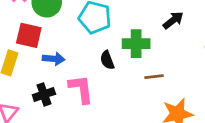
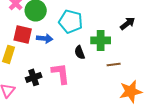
blue arrow: (54, 59) -> (45, 38), moved

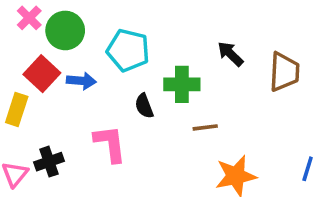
black arrow: (128, 23) -> (230, 54), turned -98
red square: (23, 34) -> (42, 74), turned 30
black cross: (34, 77) -> (49, 162), moved

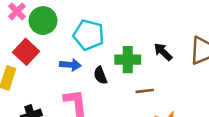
black arrow: (230, 54) -> (163, 52), moved
blue arrow: (81, 81) -> (70, 65), moved

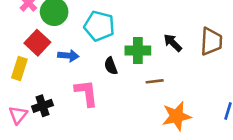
blue arrow: (70, 65) -> (68, 56), moved

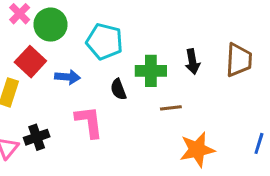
black arrow: (173, 43) -> (193, 62), turned -144

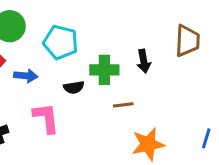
brown trapezoid: (239, 60) -> (187, 41), moved
black semicircle: (118, 89) -> (74, 87), turned -78

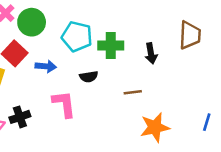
green cross: (104, 70) -> (111, 46), moved

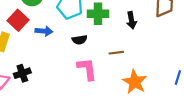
pink L-shape: (64, 104) -> (87, 69), moved
orange star: (155, 127) -> (135, 82), turned -30

